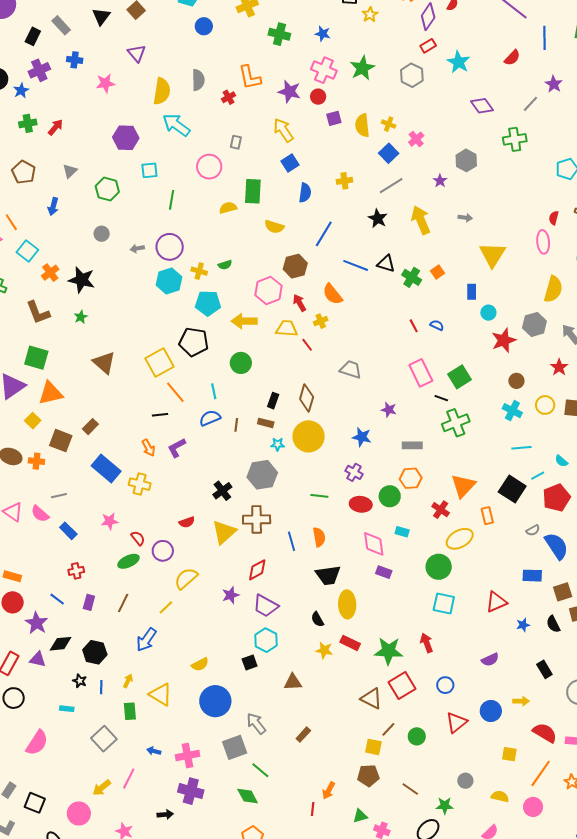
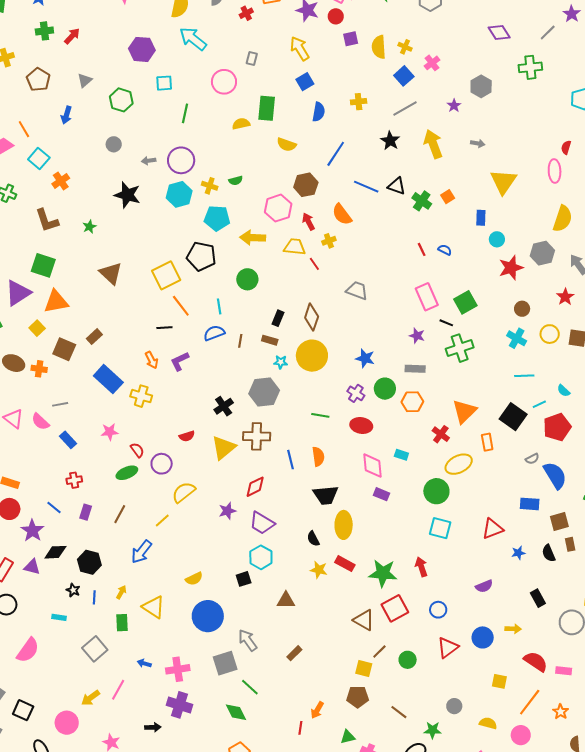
black star: (82, 280) -> (127, 195), moved
purple star: (389, 410) -> (417, 336), moved
green circle: (390, 496) -> (385, 389), moved

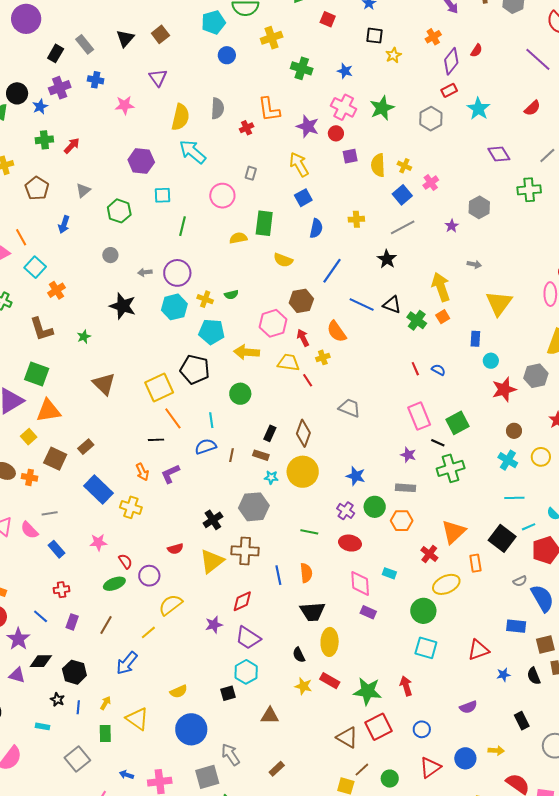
yellow arrow: (433, 144) -> (441, 287), moved

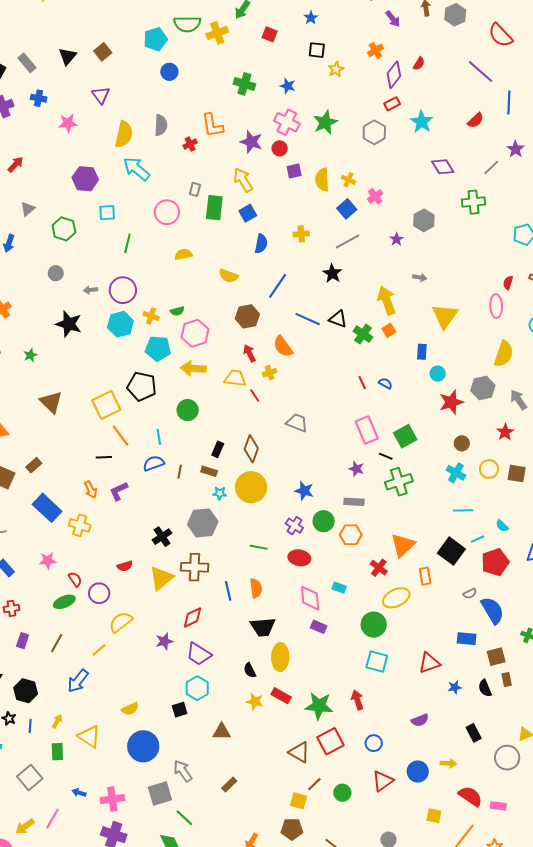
yellow cross: (272, 38) -> (217, 33), moved
green rectangle: (264, 223) -> (214, 208), moved
pink hexagon: (273, 323) -> (195, 333), moved

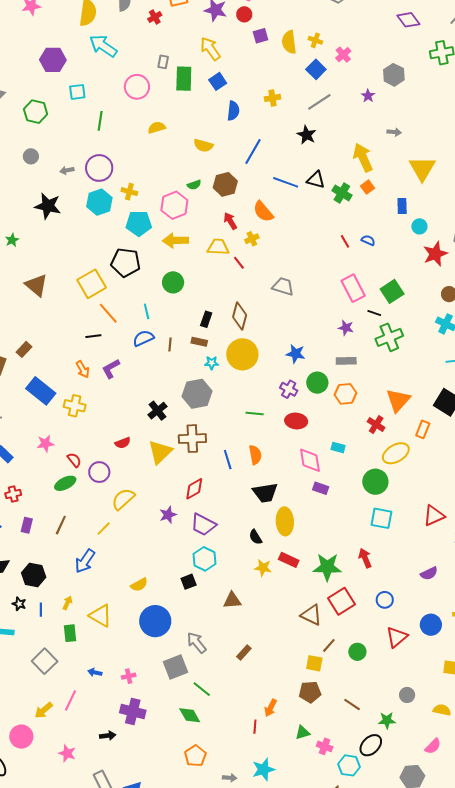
green semicircle: (177, 311) -> (194, 185), moved
orange rectangle: (425, 576) -> (423, 429), turned 36
pink cross: (112, 799) -> (129, 676), size x0.6

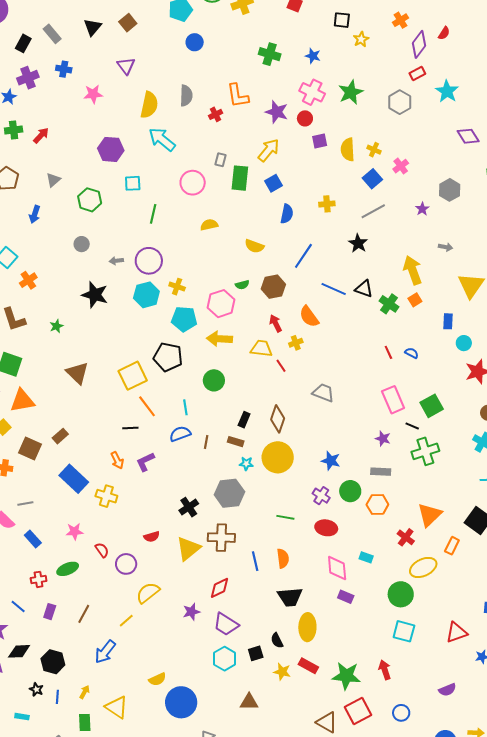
yellow arrow: (210, 49) -> (269, 150), turned 70
green ellipse: (65, 483) -> (68, 569), moved
black square: (189, 582) -> (256, 653), moved
blue circle: (155, 621) -> (181, 702), moved

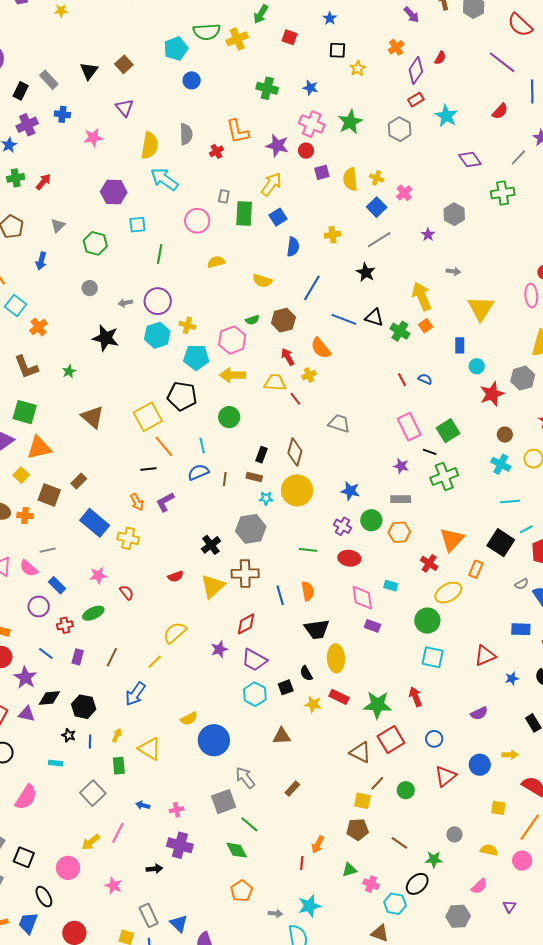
purple circle: (126, 564) -> (39, 607), moved

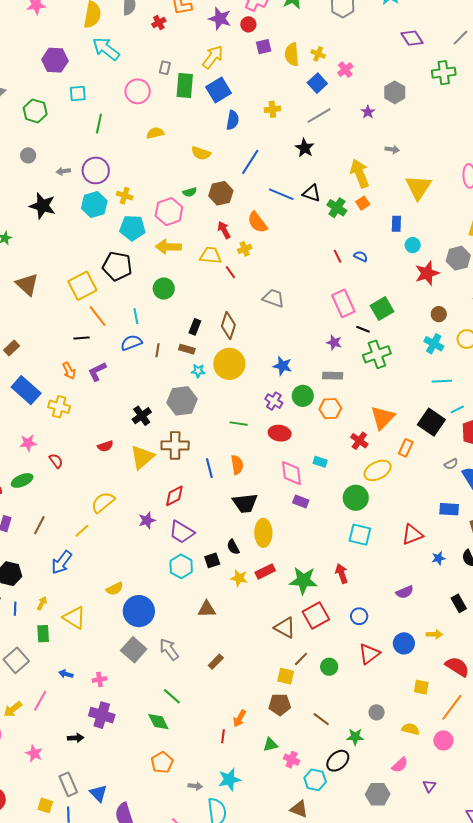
blue square: (278, 217) -> (218, 90), size x1.4
red rectangle: (339, 697) -> (265, 571), turned -54
gray square: (224, 802) -> (134, 650), moved, turned -30

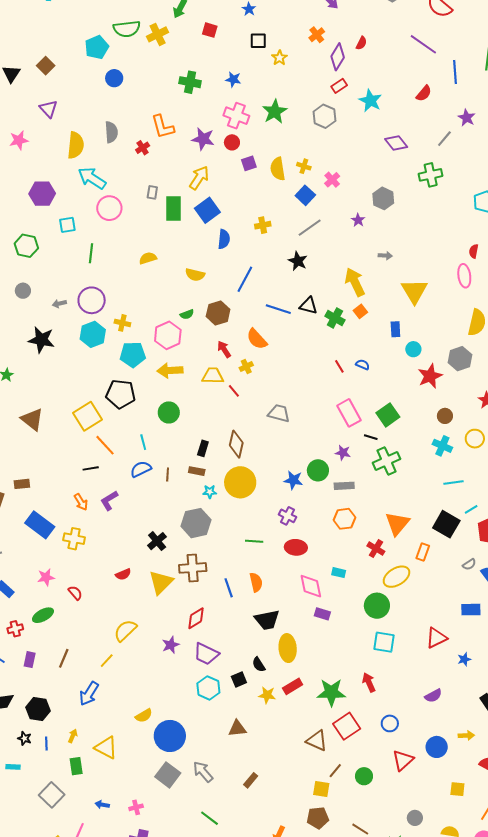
pink circle: (138, 91) -> (109, 208), moved
brown rectangle: (12, 348) -> (22, 484), turned 42
green circle: (303, 396) -> (318, 470), moved

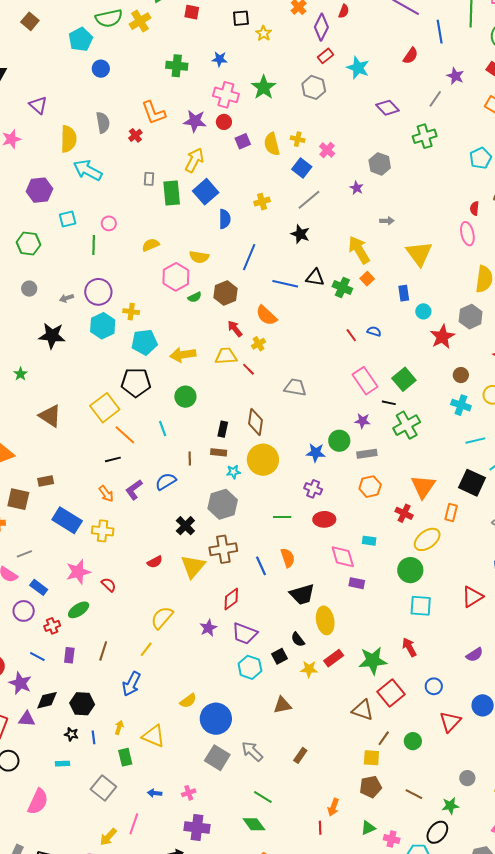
brown square: (46, 66) -> (30, 21), moved
pink circle: (109, 208) -> (109, 223), moved, size x0.6
pink hexagon: (168, 335) -> (176, 277), moved
blue semicircle: (141, 469) -> (166, 481), moved
pink star: (46, 577) -> (78, 572), size x1.4

